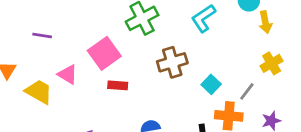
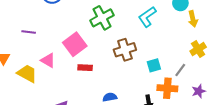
cyan square: (211, 84) -> (154, 65), turned 32

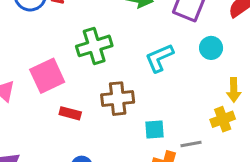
yellow arrow: (193, 19) -> (234, 90), moved
red rectangle: (85, 68) -> (70, 113), moved
gray line: (180, 70) -> (191, 144), turned 32

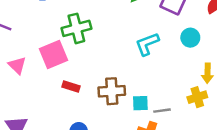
green cross: (94, 46) -> (76, 28), moved
brown cross: (118, 99) -> (112, 91), moved
gray line: (191, 144) -> (162, 111), moved

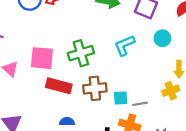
green cross: (76, 28) -> (81, 53), moved
pink square: (53, 55) -> (42, 58), turned 30
red rectangle: (71, 87) -> (59, 86), size x1.6

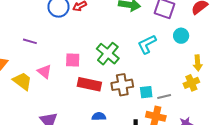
green cross: (81, 53) -> (108, 54), turned -30
pink square: (42, 58) -> (73, 60), size x0.7

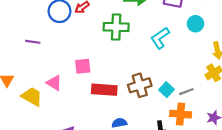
purple line: (30, 41) -> (33, 42), moved
green cross: (108, 54) -> (116, 27), moved, turned -30
cyan square: (146, 92) -> (167, 90), turned -32

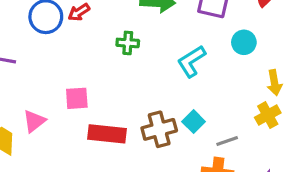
green cross: (116, 27) -> (128, 43), size x0.6
pink triangle: (54, 83) -> (34, 121), turned 49
cyan square: (167, 90) -> (194, 122), moved

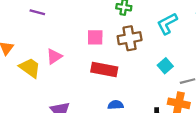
pink square: (77, 98) -> (95, 37), moved
brown cross: (159, 129) -> (130, 38), moved

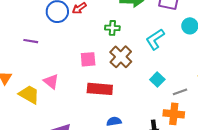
brown cross: (130, 38) -> (121, 57), turned -30
pink triangle: (54, 57) -> (51, 81), turned -42

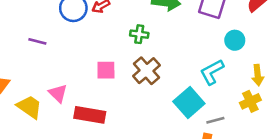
cyan L-shape: (155, 39) -> (212, 72), moved
cyan square: (157, 79) -> (189, 103), size x1.6
red rectangle: (100, 89) -> (90, 115), moved

